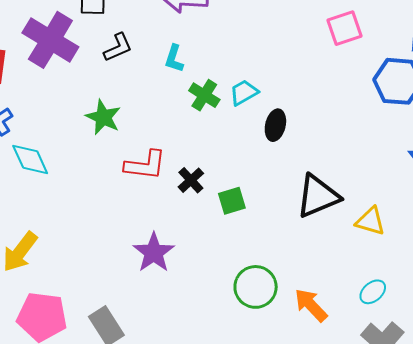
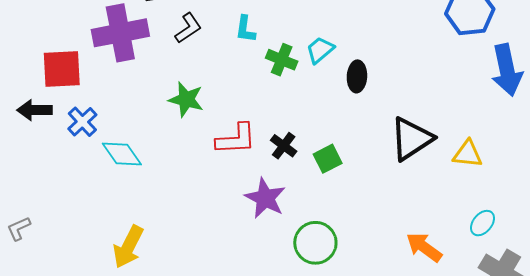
purple cross: (50, 40) -> (120, 33), turned -32
purple star: (154, 253) -> (265, 198), moved
green circle: (256, 287) -> (315, 243), moved

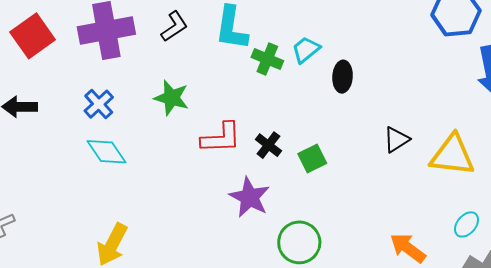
cyan L-shape: (245, 29) -> (231, 28), size x1.6
red square: (62, 69) -> (33, 36), moved, turned -33
blue cross: (82, 122) -> (99, 104), moved
black triangle: (411, 139) -> (396, 139), size x0.6
yellow triangle: (468, 154) -> (452, 155), size x1.5

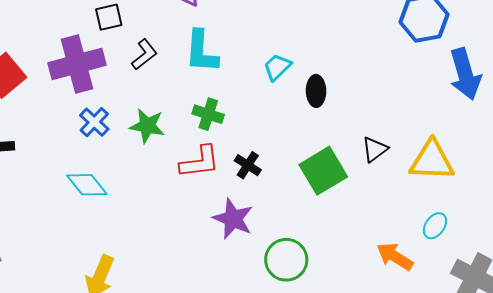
green cross: (267, 59) -> (208, 114), moved
blue cross: (99, 104) -> (94, 122), moved
green square: (312, 159) -> (323, 171), moved, size x1.6
cyan ellipse: (467, 224) -> (435, 226), moved

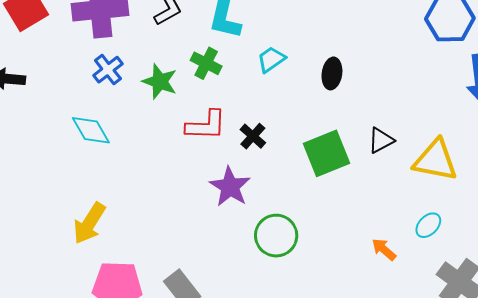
cyan trapezoid: (277, 67) -> (271, 59), moved
green cross: (208, 114) -> (206, 63), moved
orange arrow: (395, 257) -> (384, 249), size x0.7

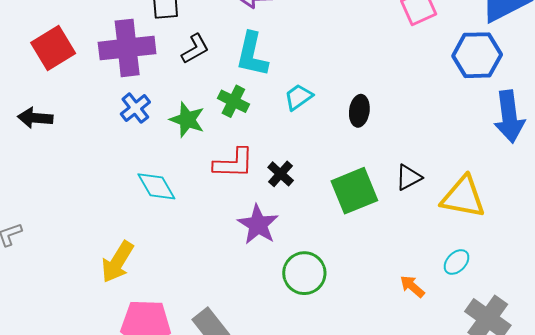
cyan diamond: (91, 130) -> (156, 186), moved

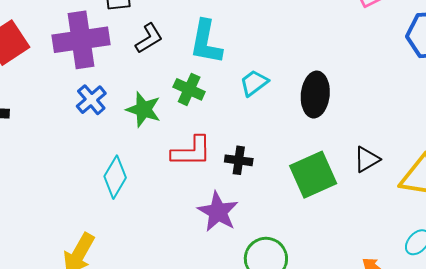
black ellipse: (359, 111) -> (315, 95), size x1.4
black cross: (281, 174) -> (239, 160), turned -32
cyan diamond: (156, 186) -> (115, 177), turned 63

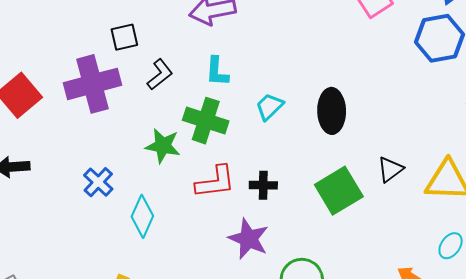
cyan L-shape: (206, 42) -> (217, 71), size x0.7
green cross: (189, 89) -> (206, 121), size x1.4
blue cross: (91, 100) -> (98, 182), moved

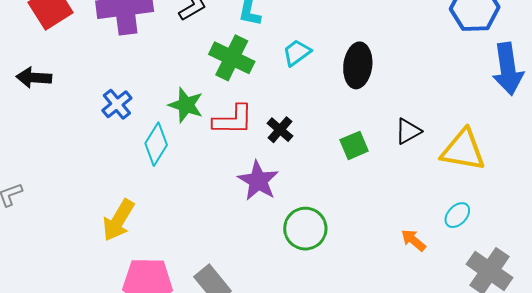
green star: (163, 146) -> (186, 105), moved
black cross: (263, 185) -> (280, 130), turned 32
green square: (339, 191) -> (354, 145), size x0.6

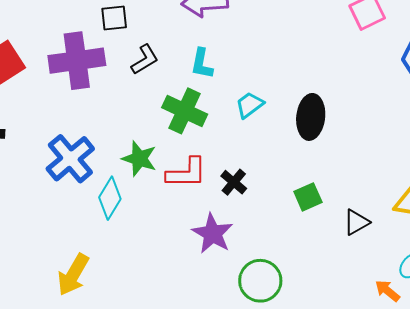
blue cross: (117, 104) -> (70, 159), size x1.6
black triangle: (408, 131) -> (356, 222), moved
orange arrow: (413, 240) -> (387, 291), moved

